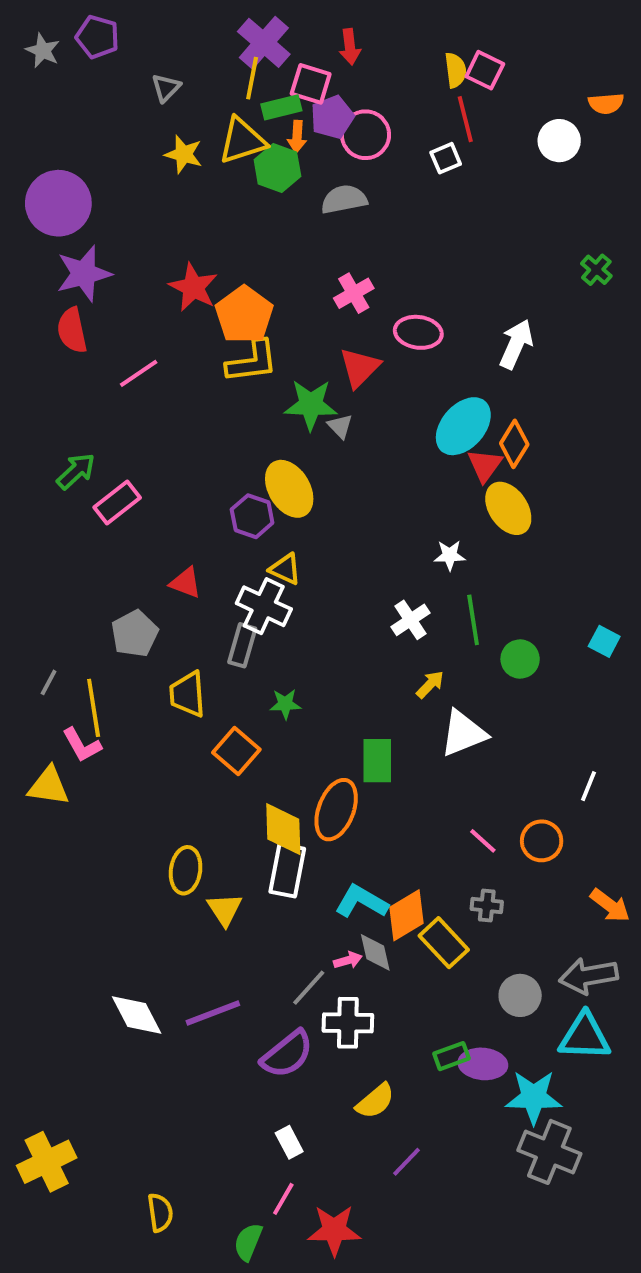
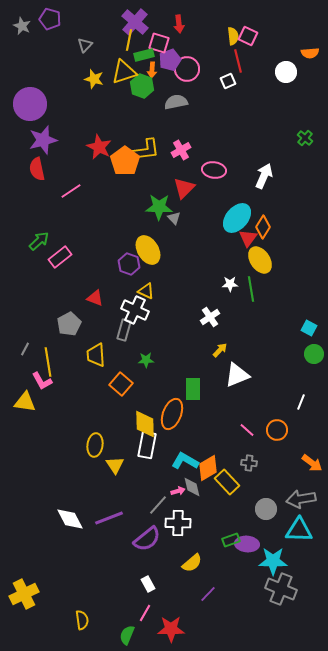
yellow L-shape: (252, 362) -> (146, 150), moved
green line: (473, 620) -> (251, 289), moved
green circle: (520, 659) -> (314, 354), moved

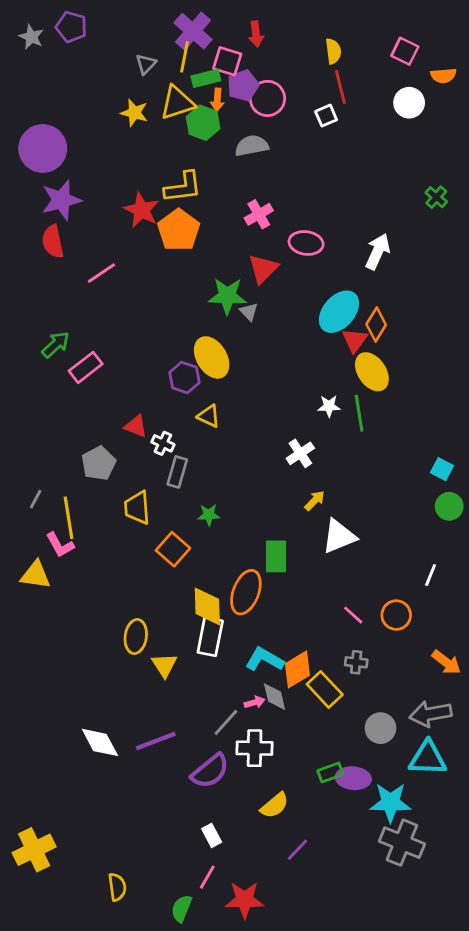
pink square: (248, 36) -> (405, 51), moved
gray triangle: (85, 45) -> (146, 64), moved
yellow L-shape: (146, 150) -> (183, 187), moved
white cross: (135, 310) -> (163, 443), moved, size x0.6

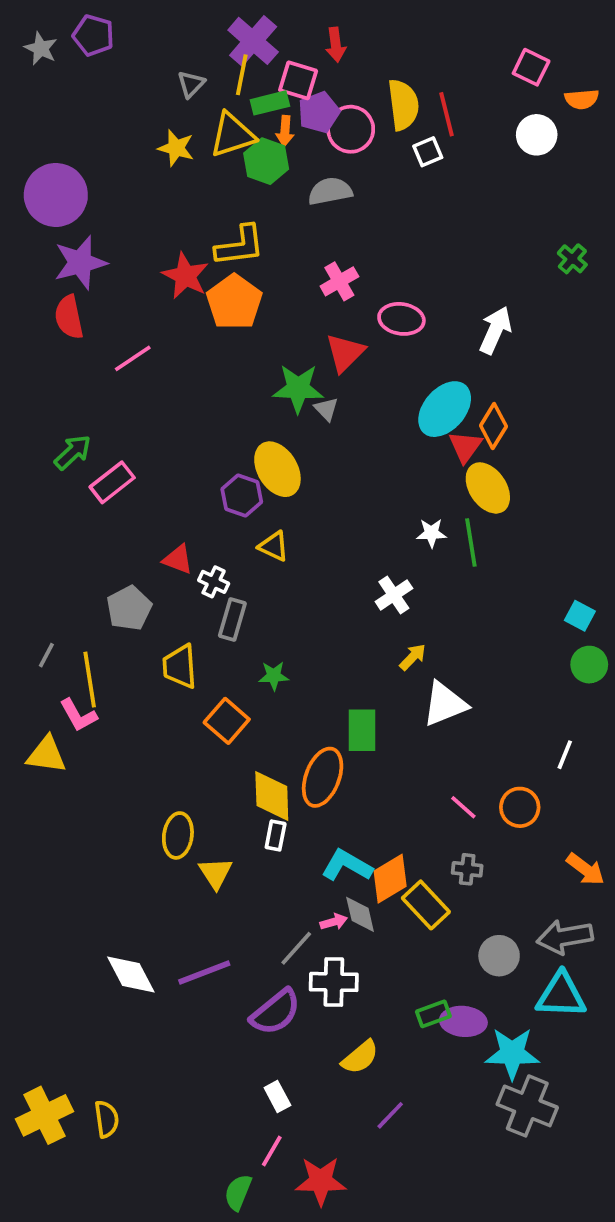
yellow semicircle: (333, 51) -> (403, 105), moved, size x1.5
white rectangle: (210, 637) -> (276, 835), size x0.6
yellow semicircle: (117, 887) -> (107, 1119), moved

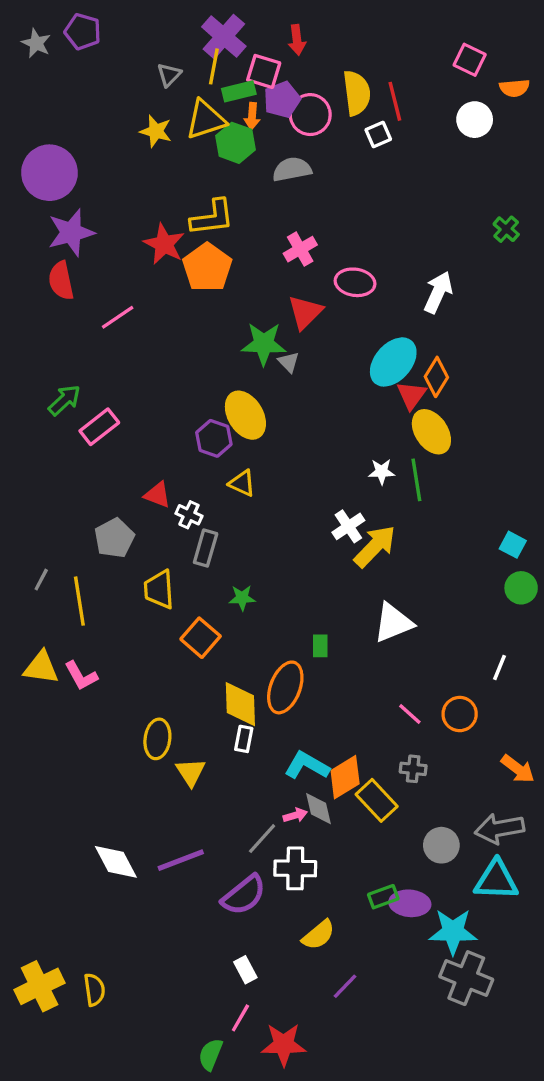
yellow arrow: (413, 657) -> (375, 546), moved, size x1.8
pink L-shape: (78, 715) -> (81, 676), moved
green rectangle: (362, 730) -> (320, 646), size x0.6

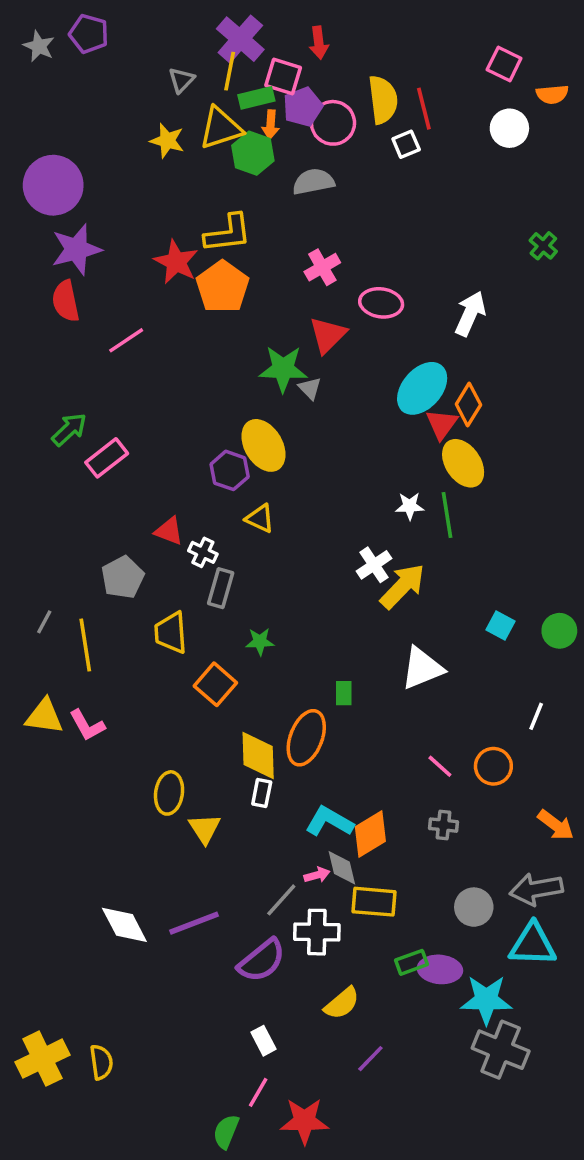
cyan square: (513, 545) -> (501, 625), moved
yellow rectangle: (377, 800) -> (374, 902), moved, turned -42

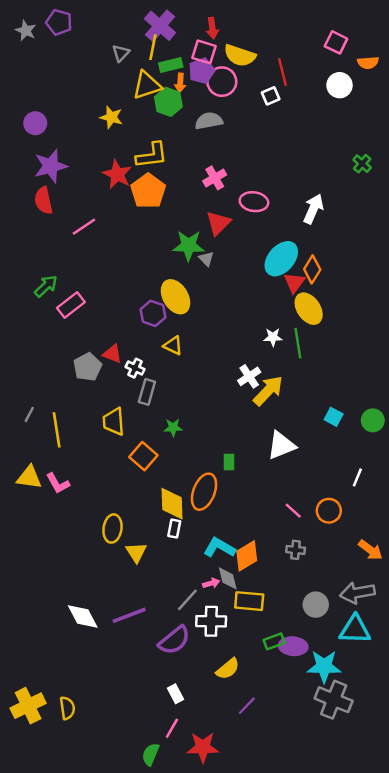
pink square: (283, 77) -> (204, 52), moved
yellow semicircle: (383, 100) -> (240, 55), moved, turned 116
yellow star: (167, 141) -> (111, 117), moved
purple circle: (53, 185) -> (35, 123), size x0.6
gray pentagon: (123, 577) -> (88, 367), moved

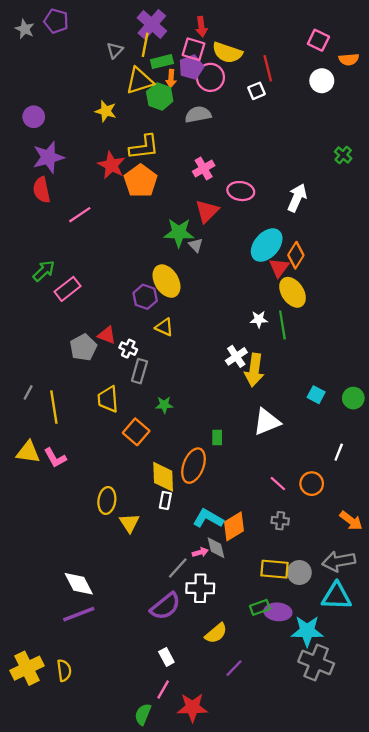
yellow arrow: (268, 391) -> (254, 370), turned 144
yellow rectangle: (249, 601) -> (275, 569), moved
purple line: (129, 615) -> (79, 614), moved

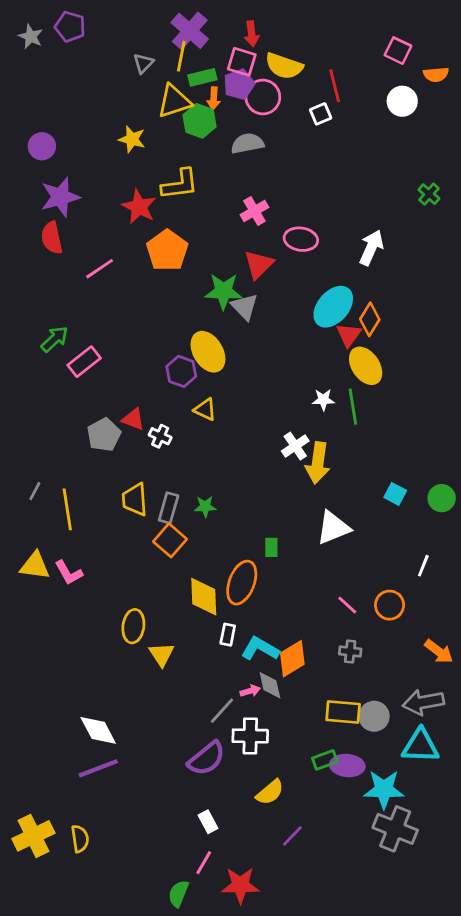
orange pentagon: (141, 181) -> (167, 250), moved
gray triangle: (196, 245) -> (245, 307), size x1.5
gray rectangle: (139, 371) -> (169, 508), moved
white rectangle: (165, 500) -> (228, 635), moved

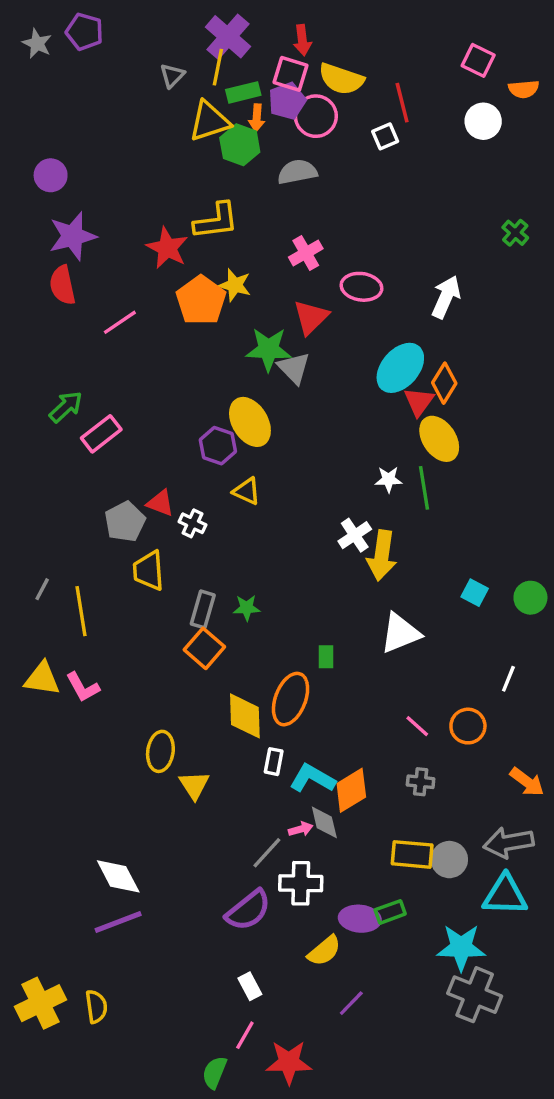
yellow star: (132, 139) -> (235, 285), moved
yellow trapezoid: (135, 500) -> (149, 571), moved
purple ellipse: (347, 766) -> (360, 919), moved

